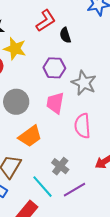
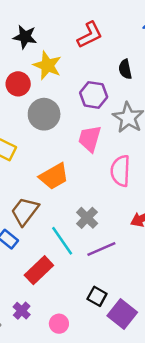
black semicircle: (65, 35) -> (125, 69), moved
gray circle: (16, 102) -> (44, 114), moved

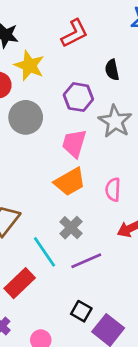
pink semicircle: (120, 171) -> (113, 190), moved, size x0.7
orange trapezoid: (54, 176) -> (70, 182), moved

